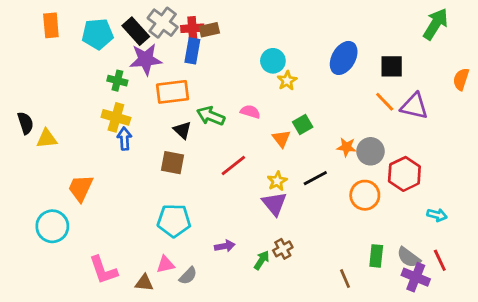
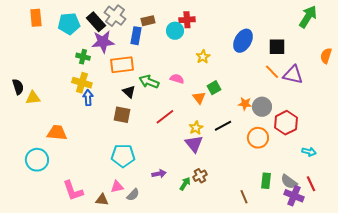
red cross: (192, 28) -> (187, 20), moved
cyan circle: (273, 61) -> (175, 31), moved
orange trapezoid: (81, 188) -> (57, 133), turned 70

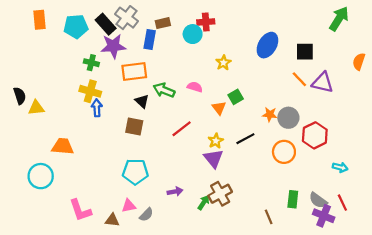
brown cross: (200, 176) -> (220, 194), size x1.5

